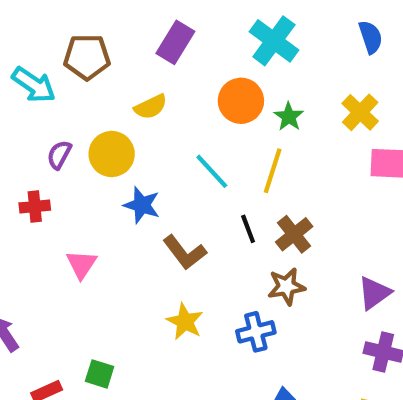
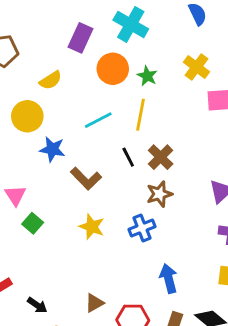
purple rectangle: (175, 42) -> (81, 38), moved
cyan line: (212, 171) -> (98, 120), turned -68
green square: (100, 374) -> (33, 223), moved, turned 30

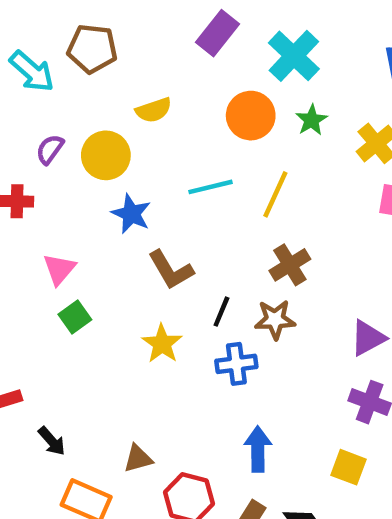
purple rectangle: (81, 38) -> (217, 33), moved
green star: (147, 76) -> (312, 120), moved
black line: (128, 157) -> (221, 312), moved, turned 36

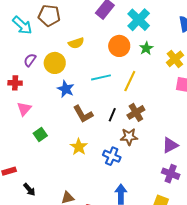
pink triangle: (59, 269) -> (24, 109), moved
black line: (221, 312) -> (112, 115), moved
blue cross: (236, 364) -> (112, 156), turned 30

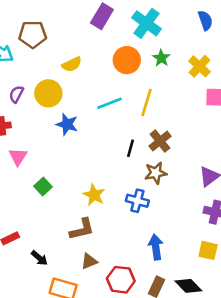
brown L-shape: (83, 114) -> (82, 229), moved, turned -65

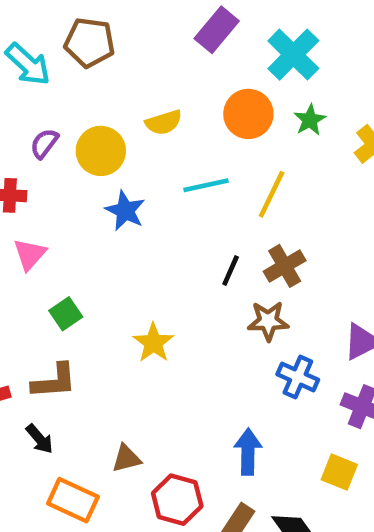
yellow semicircle: (72, 64) -> (164, 122), moved
blue cross: (137, 201) -> (298, 377), moved
brown L-shape: (82, 229) -> (54, 381), moved

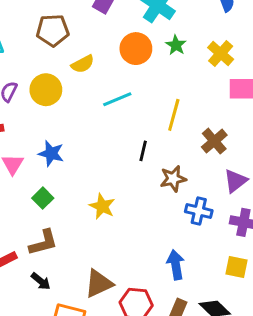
brown pentagon: (89, 43) -> (53, 30), moved
yellow line: (272, 194) -> (174, 115), moved
blue star: (125, 211) -> (51, 153), moved
brown cross: (285, 266) -> (214, 141), moved
brown triangle: (126, 458) -> (99, 284), size x1.5

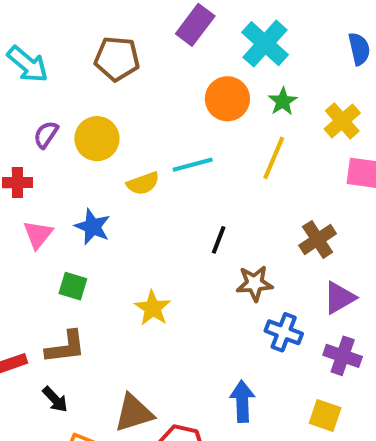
yellow semicircle: (83, 64) -> (143, 183), moved
yellow line: (174, 115) -> (274, 158), moved
green square: (43, 198) -> (73, 286), turned -36

